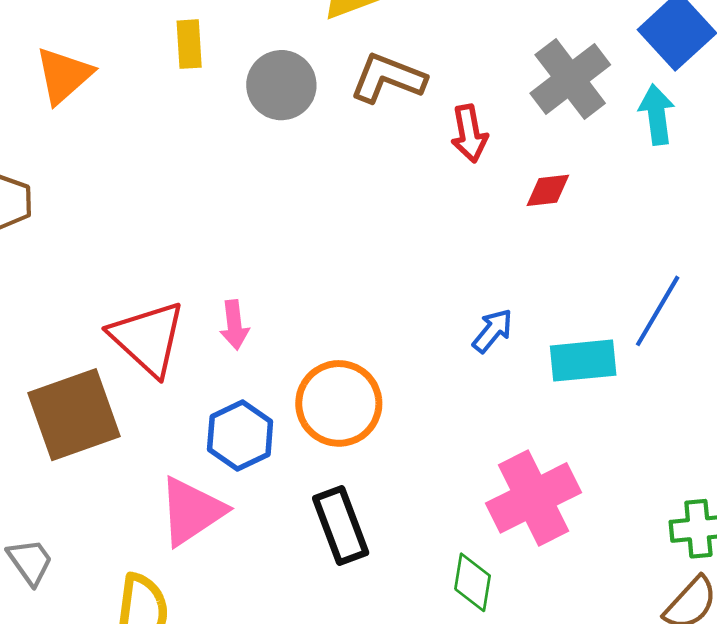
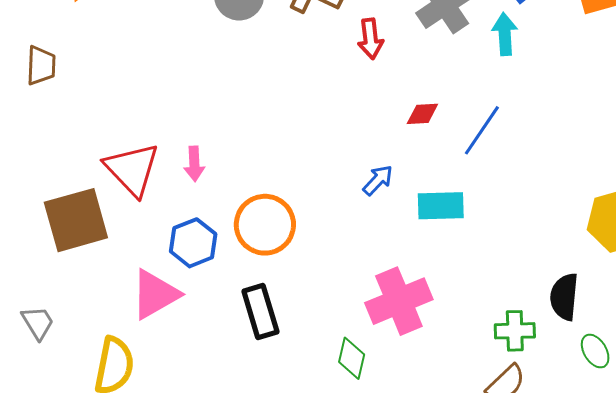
red diamond: (548, 190) -> (422, 114), moved
blue line: (658, 311) -> (482, 130), moved

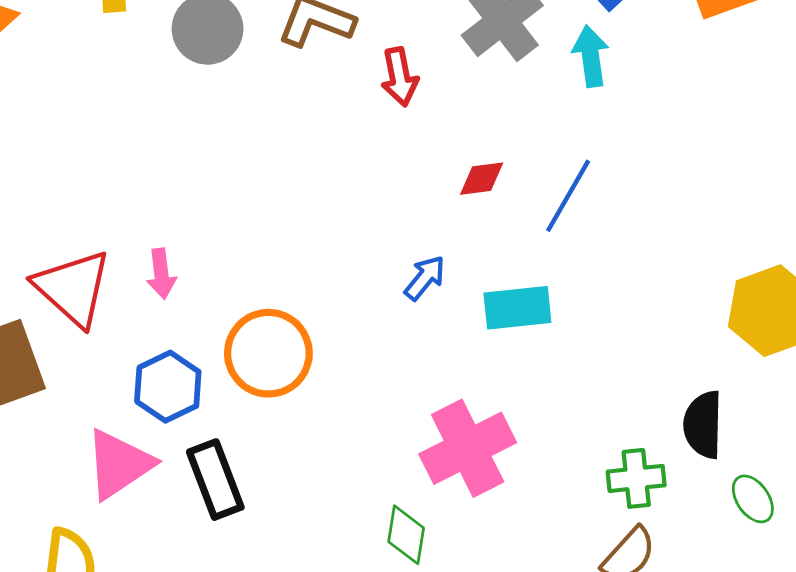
black rectangle: (260, 312) -> (215, 480), moved

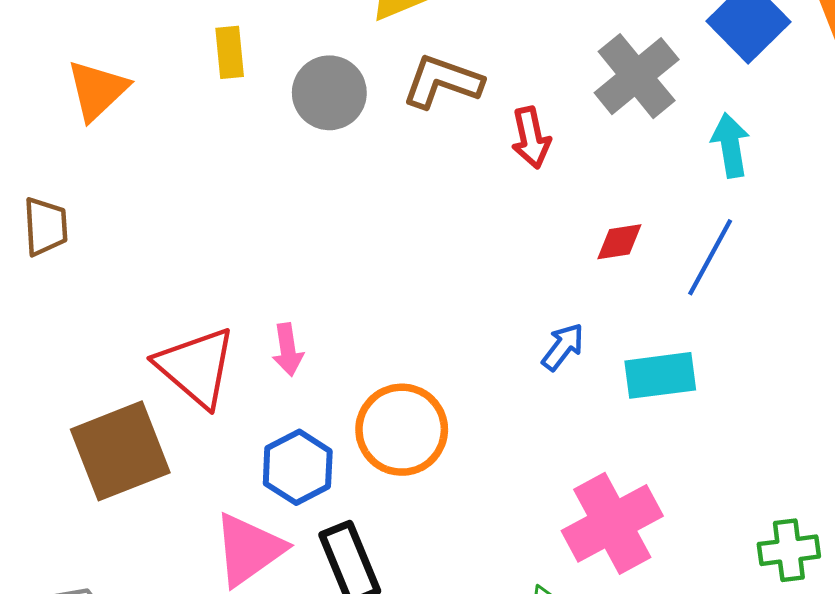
cyan arrow: (591, 56) -> (730, 145), moved

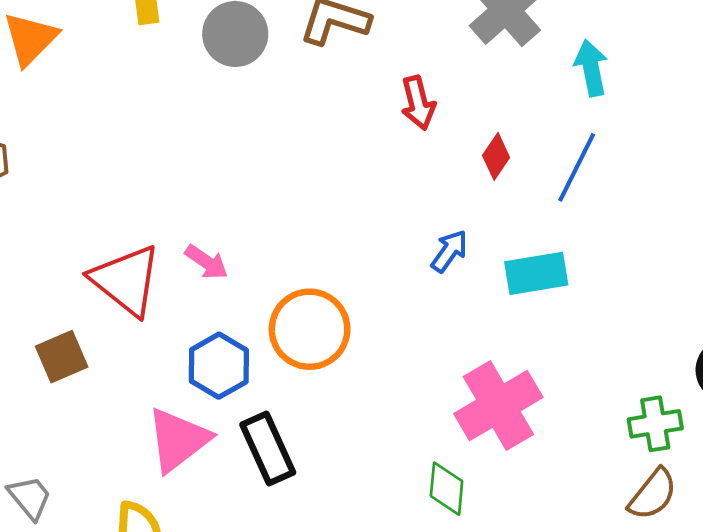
red arrow: (531, 138) -> (418, 103), moved
red diamond: (619, 242) -> (496, 156), turned -45
pink arrow: (288, 350) -> (206, 262), turned -45
brown square: (120, 451) -> (62, 357), size x0.6

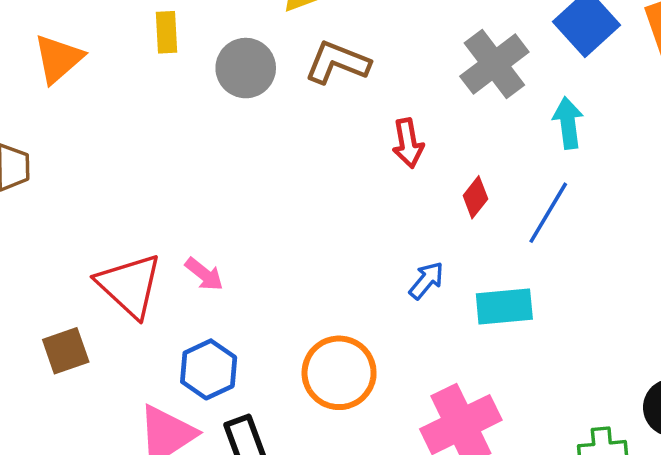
orange circle: (310, 329) -> (339, 373), moved

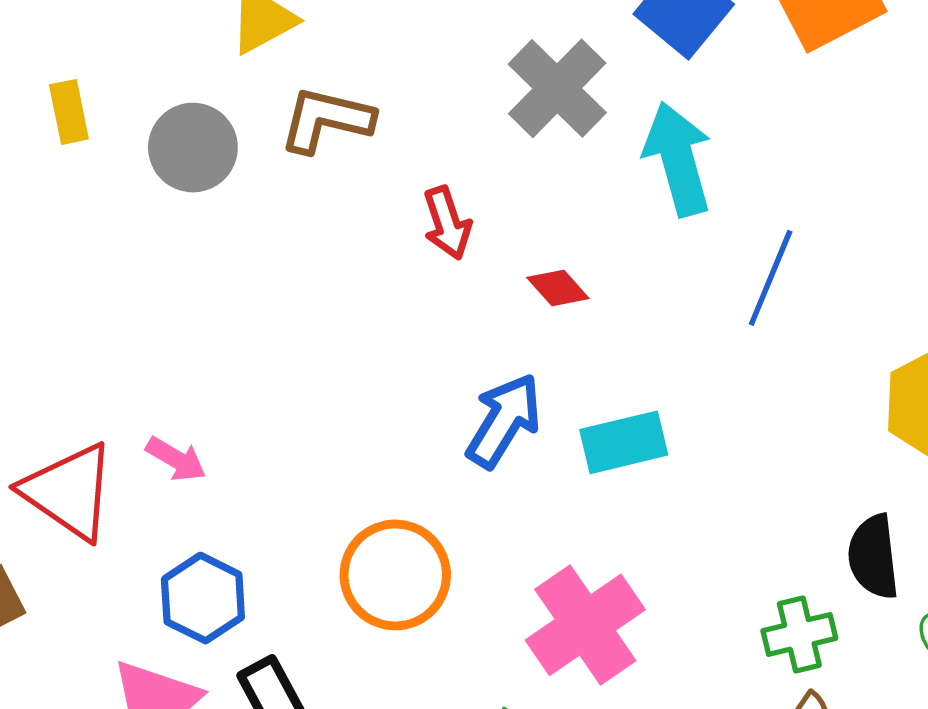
cyan arrow: (568, 123) -> (678, 159), size x1.5
red diamond: (475, 197) -> (558, 288), turned -72
blue line: (548, 213) -> (771, 278), moved
blue arrow: (426, 280) -> (504, 421), size x1.6

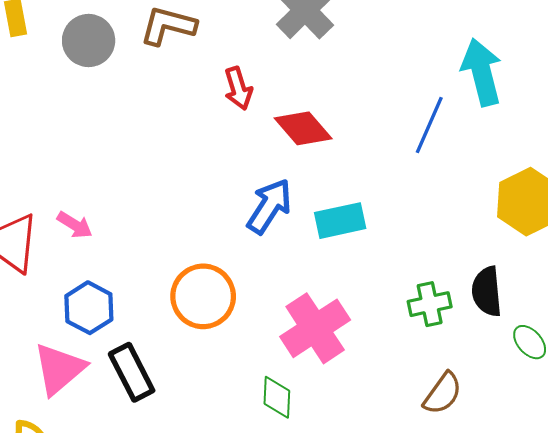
cyan arrow: (678, 159) -> (482, 72), moved
red diamond: (558, 288) -> (303, 128), size x1.6
green cross: (799, 634) -> (430, 304), moved

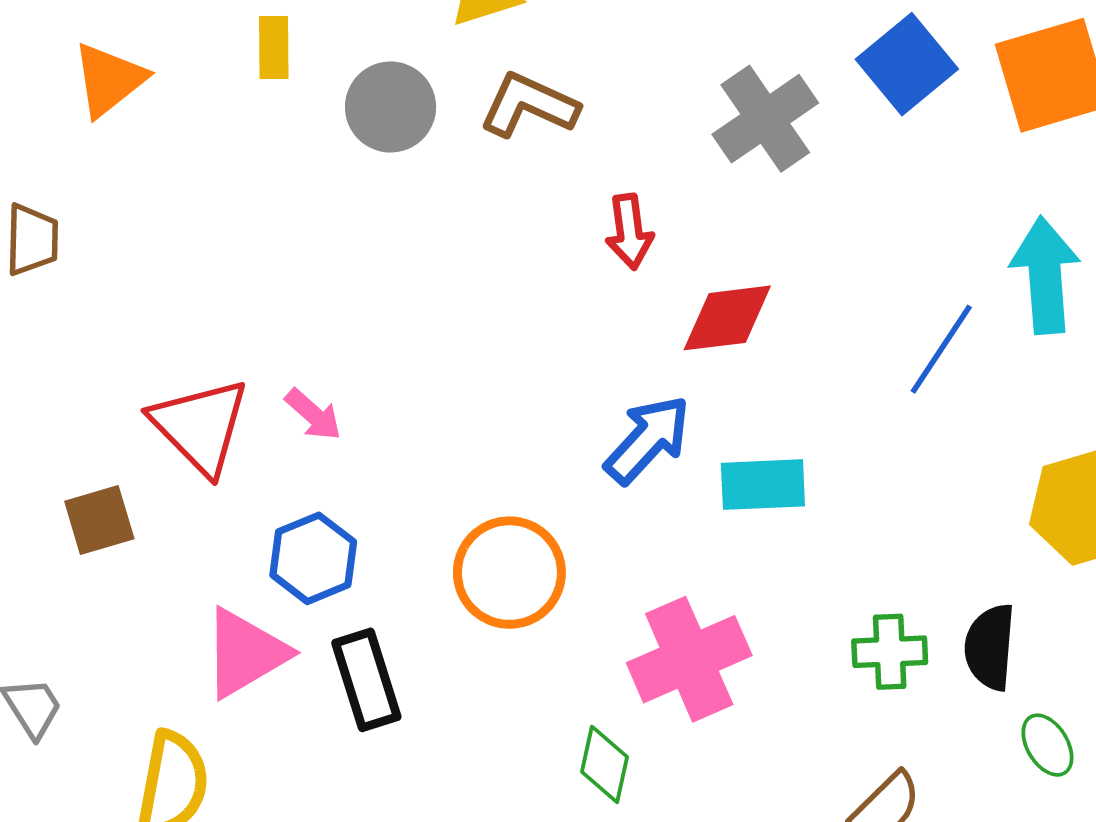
red diamond: (303, 128) -> (727, 318), turned -66

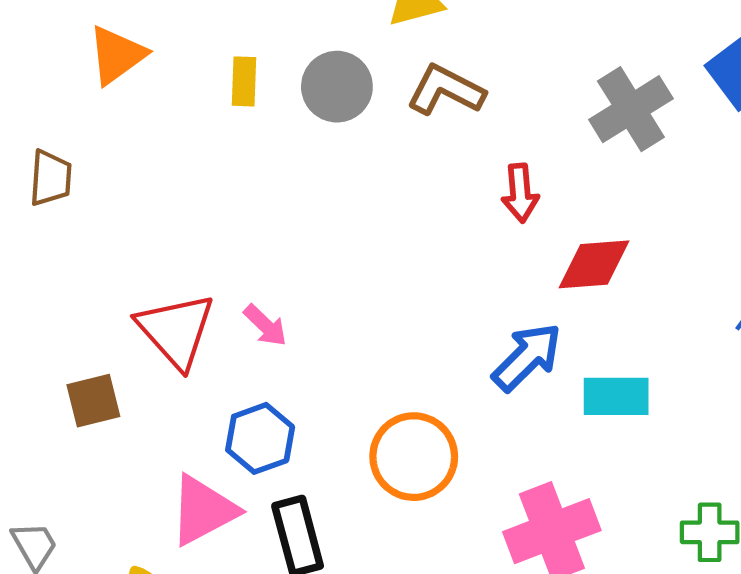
yellow rectangle: (274, 48) -> (244, 81), moved

